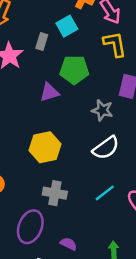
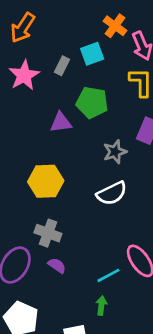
gray star: (102, 110) -> (115, 152), turned 30
cyan line: (105, 193) -> (108, 275), moved
purple semicircle: (68, 244) -> (57, 265), moved

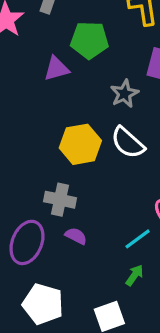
yellow hexagon: (46, 181) -> (80, 144), moved
white semicircle: (112, 193) -> (128, 143), turned 76
green arrow: (101, 306) -> (135, 275), turned 36

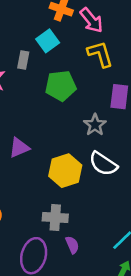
purple triangle: (56, 69) -> (19, 148), moved
purple semicircle: (76, 236) -> (72, 245), turned 48

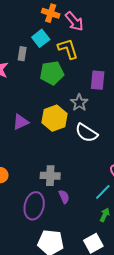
yellow L-shape: (100, 54) -> (68, 49), moved
yellow hexagon: (65, 171) -> (54, 118), moved

